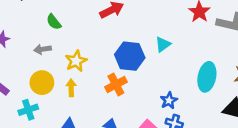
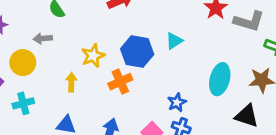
yellow star: (76, 61) -> (93, 56), moved
yellow circle: (42, 83) -> (23, 63), moved

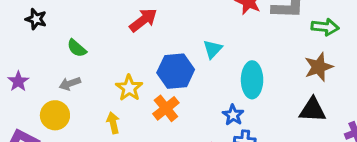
cyan ellipse: (220, 79) -> (252, 80), moved

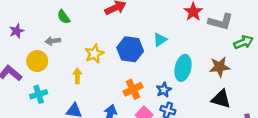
green arrow: (325, 27) -> (243, 42), turned -42
brown star: (319, 67) -> (220, 67), moved
orange cross: (166, 108) -> (133, 89), moved

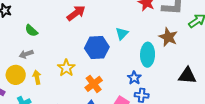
yellow star: (94, 54) -> (66, 68), moved
brown star: (220, 67) -> (168, 37), moved, turned -30
yellow arrow: (77, 76) -> (37, 77), moved
orange cross: (133, 89) -> (94, 84), moved

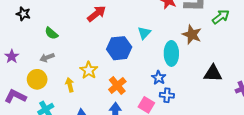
yellow arrow: (37, 77) -> (70, 85), moved

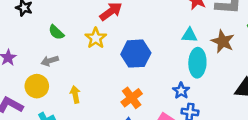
cyan triangle: (144, 33) -> (189, 35), moved, turned 48
yellow star: (89, 70) -> (96, 38), moved

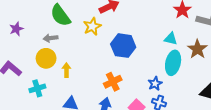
green semicircle: (56, 32) -> (60, 15), size x1.6
yellow circle: (37, 86) -> (46, 58), moved

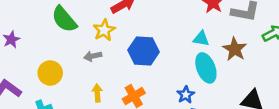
gray arrow: (50, 38) -> (93, 56), moved
cyan ellipse: (173, 63) -> (206, 68), turned -30
yellow arrow: (66, 70) -> (97, 93), moved

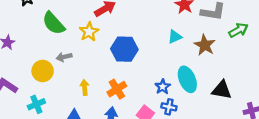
cyan triangle: (201, 39) -> (175, 37), turned -32
gray arrow: (93, 56) -> (64, 57), moved
cyan ellipse: (206, 68) -> (187, 79), moved

